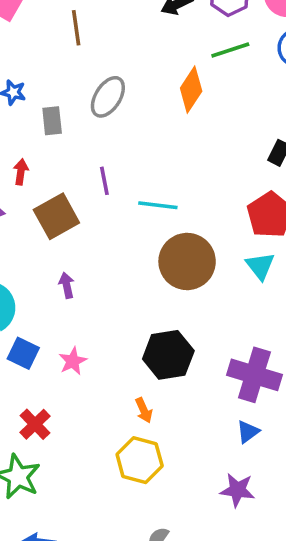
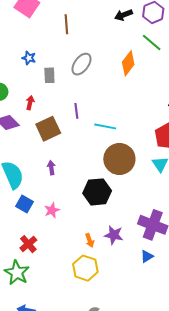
green line: (230, 50) -> (152, 43), turned 55
black hexagon: (168, 355) -> (97, 192), moved
purple star: (237, 490) -> (114, 235), moved

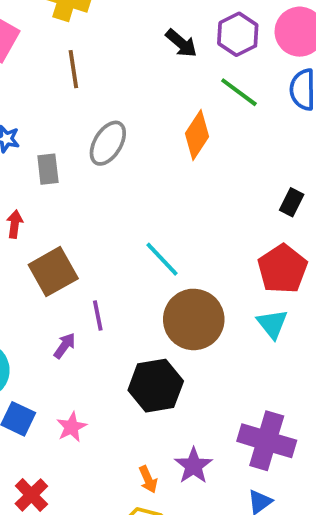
black arrow: (124, 15) -> (181, 43), turned -114
purple line: (76, 111) -> (98, 316), moved
cyan line: (105, 126) -> (162, 259), turned 40
purple arrow: (51, 168) -> (65, 346), turned 48
purple star: (114, 235) -> (193, 466), turned 30

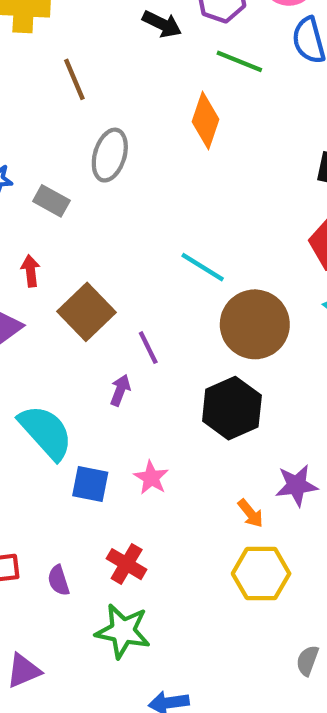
brown line: (73, 69) -> (74, 79), moved
gray rectangle: (48, 169) -> (51, 201), turned -40
purple star: (193, 466) -> (296, 485), turned -30

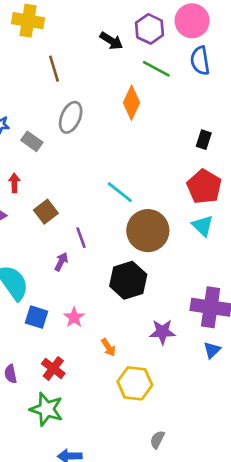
brown square: (87, 312) -> (46, 212), size x0.7
orange arrow: (250, 513) -> (108, 347), moved

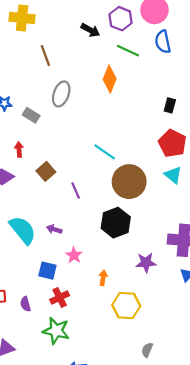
purple arrow: (61, 262) -> (54, 229), moved, turned -96
blue square: (37, 317) -> (47, 271), moved
orange arrow: (108, 347) -> (103, 278), turned -136
red cross: (53, 368) -> (60, 298), turned 30

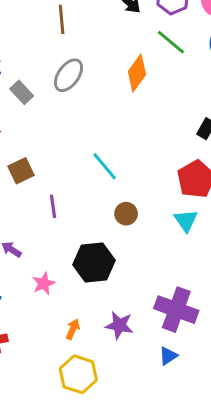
brown circle: (129, 182) -> (126, 214), size x0.5
pink star: (74, 255) -> (44, 284), moved
orange arrow: (103, 278) -> (73, 329), moved

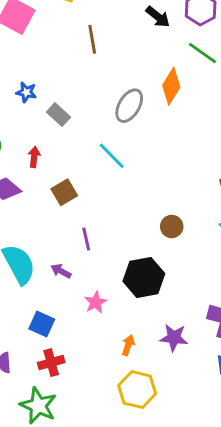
gray ellipse: (68, 75) -> (129, 106), moved
cyan line: (105, 166) -> (112, 156), moved
purple line: (53, 206) -> (86, 239), moved

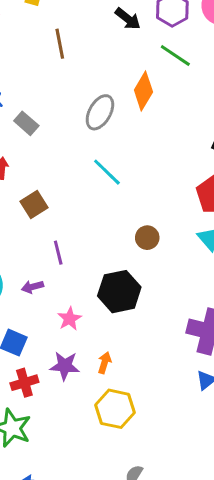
cyan line: (112, 156) -> (107, 172), moved
purple arrow: (61, 271) -> (33, 287), turned -42
purple star: (174, 338) -> (65, 366), moved

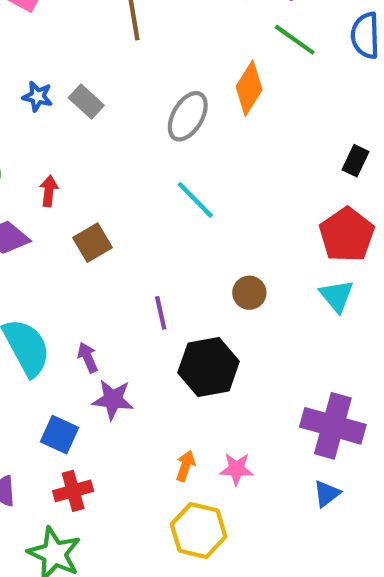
gray rectangle: (26, 123) -> (86, 102), moved
purple line: (58, 253) -> (161, 313), moved
purple arrow: (33, 287) -> (88, 357), turned 80
pink star: (69, 319) -> (236, 469), moved, turned 30
purple star: (65, 366) -> (113, 400), moved

